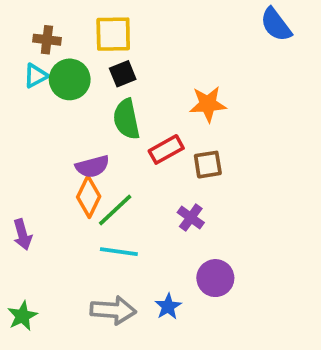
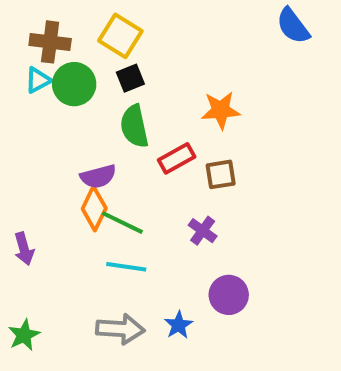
yellow square: (113, 34) -> (120, 36), turned 33
brown cross: (47, 40) -> (50, 42), size x1.4
green line: (115, 210) -> (122, 223), turned 69

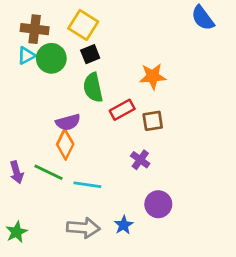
green line: (122, 223) -> (49, 172), moved

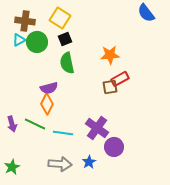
red rectangle: (122, 110) -> (120, 79), moved
purple cross: (140, 160) -> (97, 128), moved, size x1.6

